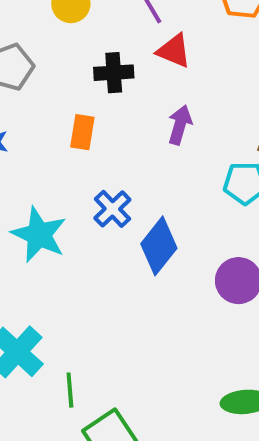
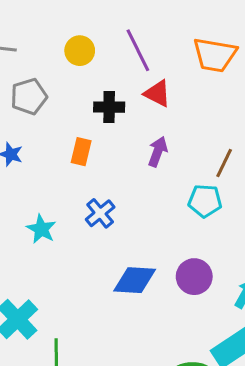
cyan star: (39, 235) -> (41, 229), size x0.7
blue diamond: (159, 246) -> (135, 280), moved, turned 51

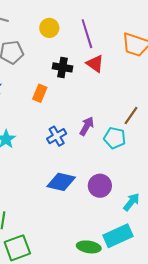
purple arrow: (158, 152) -> (87, 126), moved
blue cross: (100, 213) -> (57, 136), moved

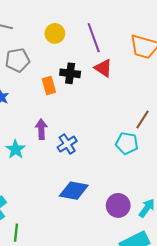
orange rectangle: (40, 93) -> (49, 86), moved, turned -36
purple arrow: (87, 126) -> (41, 129), moved, turned -30
purple circle: (100, 186) -> (118, 205), moved

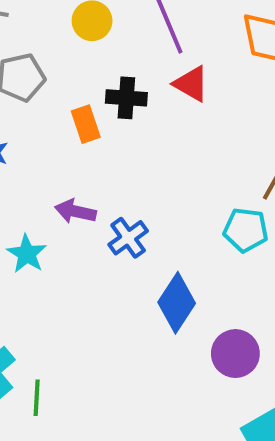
purple arrow: (41, 129) -> (75, 211), turned -72
blue diamond: (74, 191) -> (177, 303), moved, turned -64
green line: (16, 233) -> (37, 398), moved

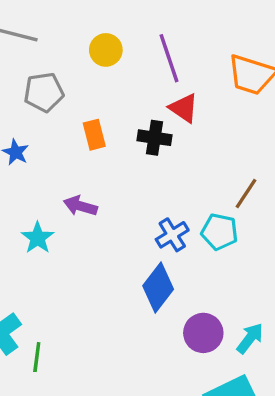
black cross: (126, 98) -> (154, 138), moved
blue cross: (128, 238) -> (172, 235), moved

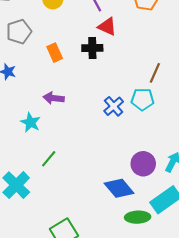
blue diamond: (158, 287) -> (119, 188), moved, turned -68
green line: (37, 357) -> (49, 159), moved, turned 42

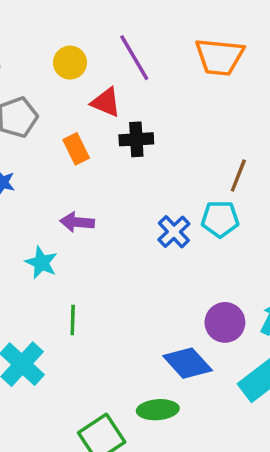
red triangle: (107, 27) -> (106, 102), moved
green line: (49, 159) -> (73, 320), turned -36
green ellipse: (138, 217) -> (158, 410), moved

